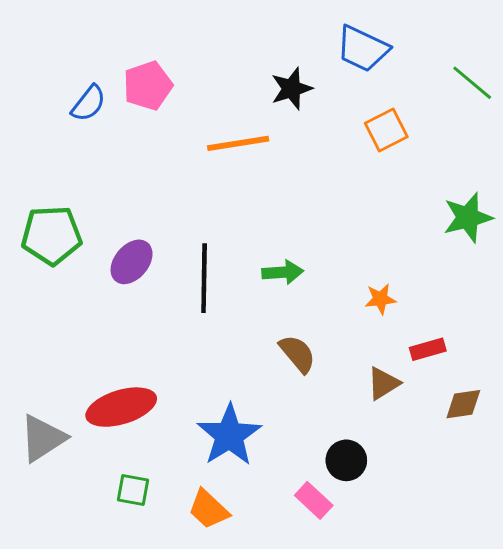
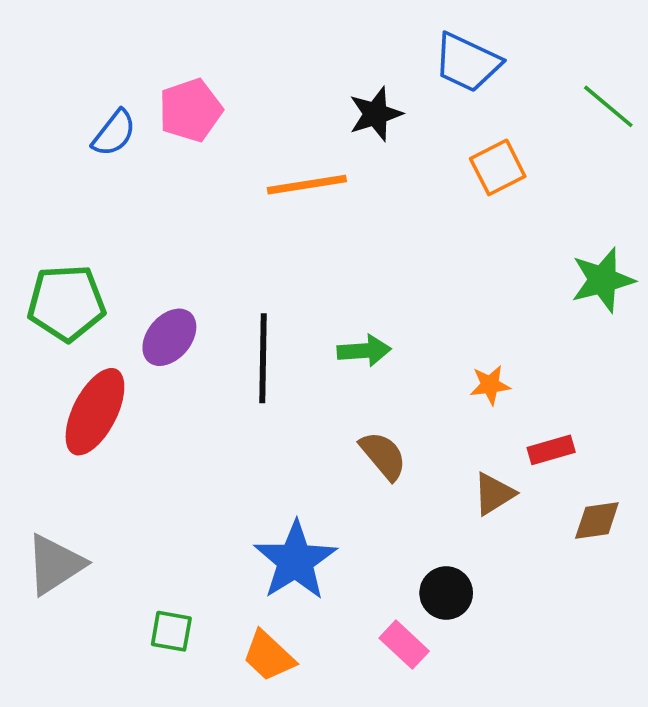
red ellipse: (121, 407) -> (95, 412), moved, turned -46

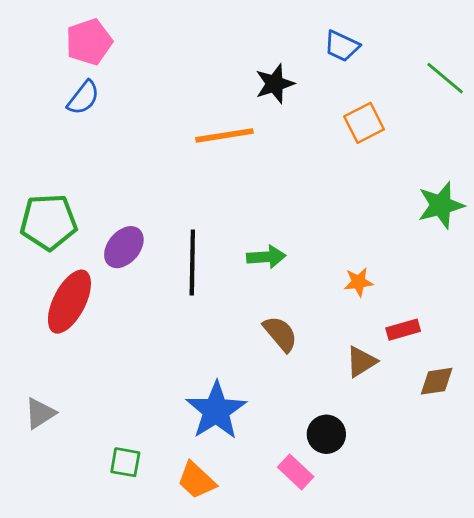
blue trapezoid: (467, 62) -> (342, 46), size x0.7
pink pentagon: (190, 110) -> (89, 42), moved
gray triangle: (55, 564) -> (40, 413), size x0.7

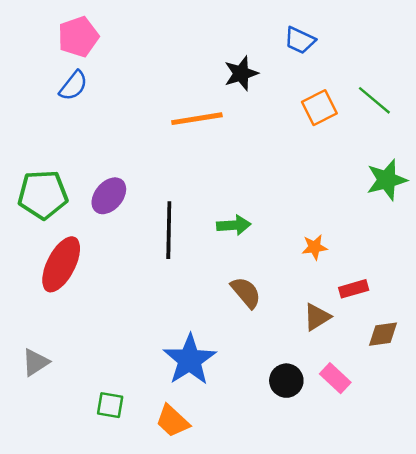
green line: (445, 78) -> (374, 100), moved
purple ellipse: (124, 247) -> (109, 196), moved
pink rectangle: (296, 472) -> (335, 378), moved

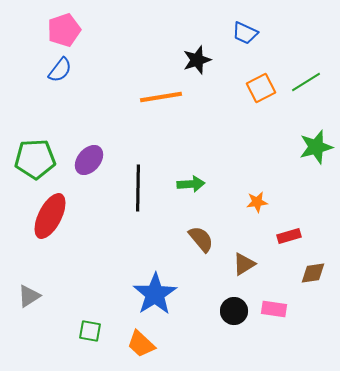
green line: (374, 100) -> (306, 82), turned -72
brown triangle: (317, 317) -> (244, 264), moved
pink rectangle: (335, 378) -> (274, 309), turned -35

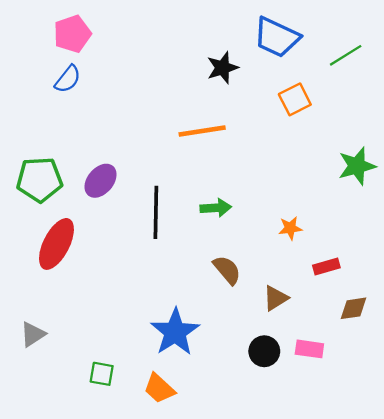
blue trapezoid: (245, 33) -> (277, 37), size x1.6
green line: (306, 82) -> (346, 55), moved
orange line: (161, 97) -> (202, 131), moved

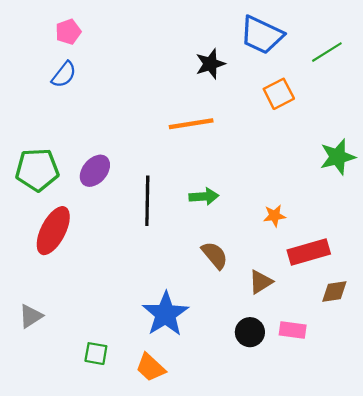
pink pentagon: (72, 34) -> (68, 32), size x0.7
red rectangle: (326, 267) -> (309, 252), size x1.6

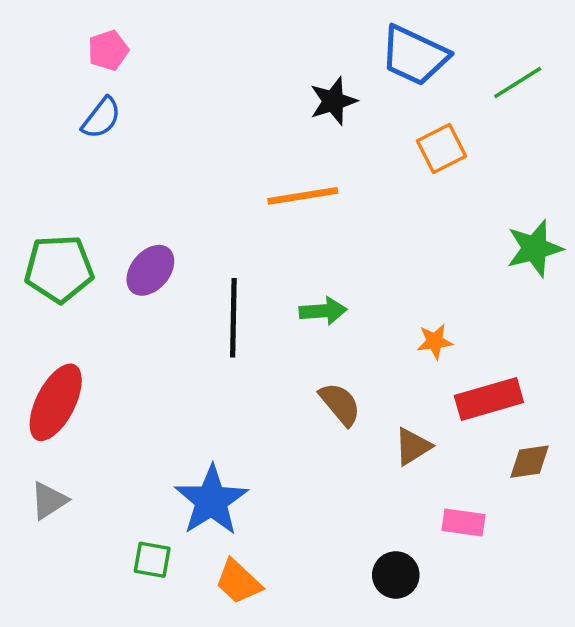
red ellipse: (53, 231) -> (56, 402), moved
blue star: (165, 314) -> (211, 500), moved
black circle: (250, 332) -> (396, 575), moved

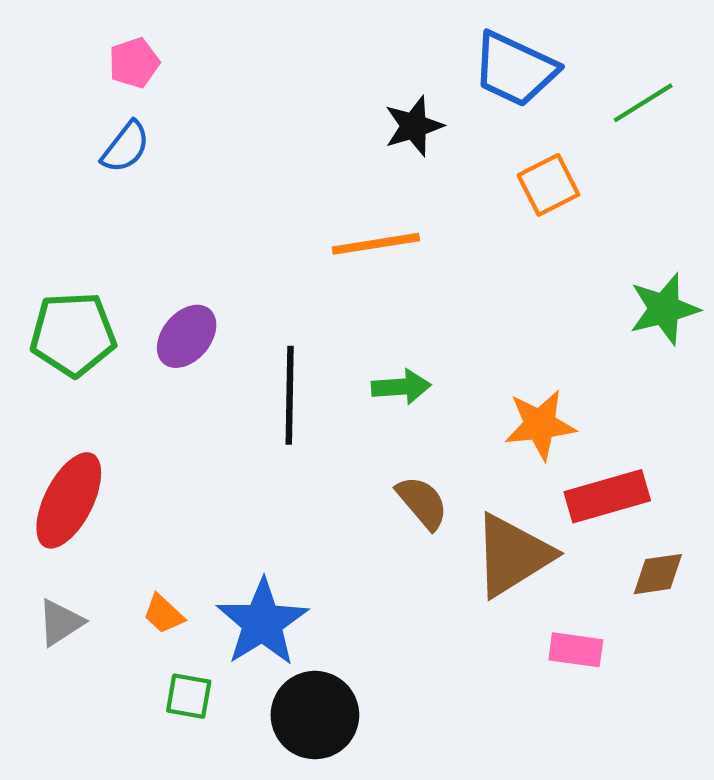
orange star: (435, 341) -> (540, 425), size x1.6
brown triangle: (413, 446) -> (513, 555), size x1.8
black circle: (396, 575) -> (315, 715), moved, size x1.5
orange trapezoid: (238, 582) -> (163, 614), moved, size x0.7

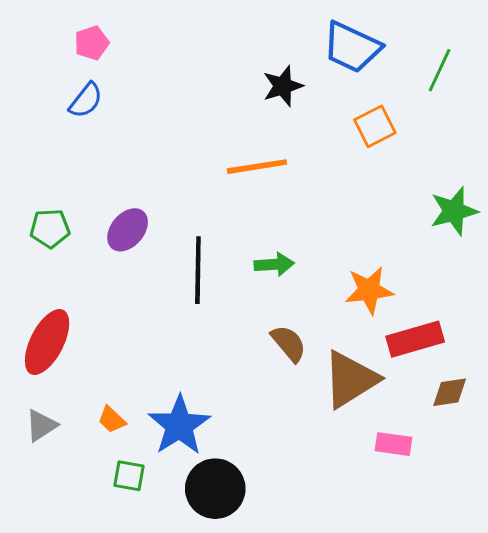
green line: (643, 103) -> (440, 70), turned -33
green pentagon: (73, 334) -> (50, 228), size x0.7

